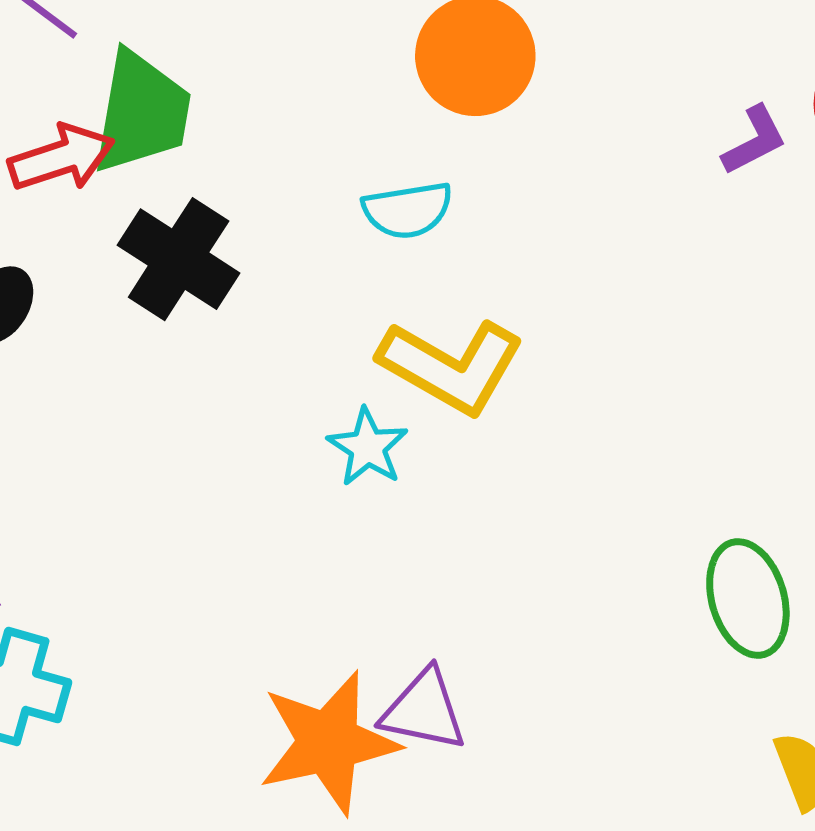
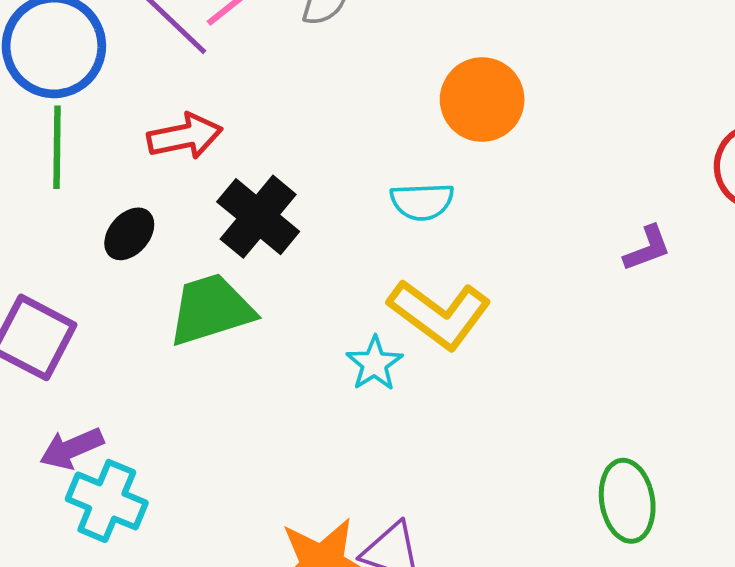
green trapezoid: (142, 112) -> (211, 309), moved, turned -124
purple L-shape: (754, 140) -> (647, 248), moved

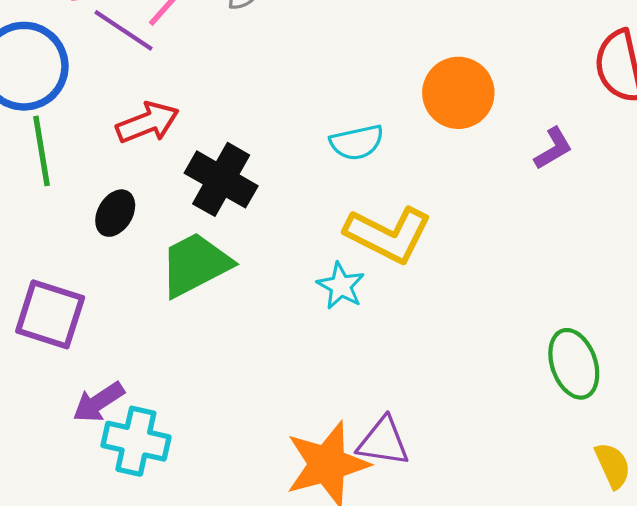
orange circle: (482, 100) -> (458, 93), moved

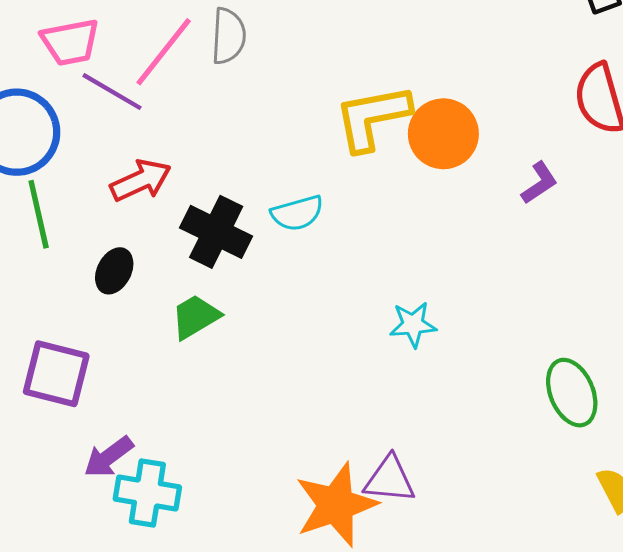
cyan semicircle: (357, 142) -> (297, 213), moved
yellow L-shape: (388, 235) -> (372, 117), moved, turned 146
green trapezoid: (195, 265) -> (195, 317), size x0.7
cyan star: (341, 286) -> (413, 325), moved, turned -30

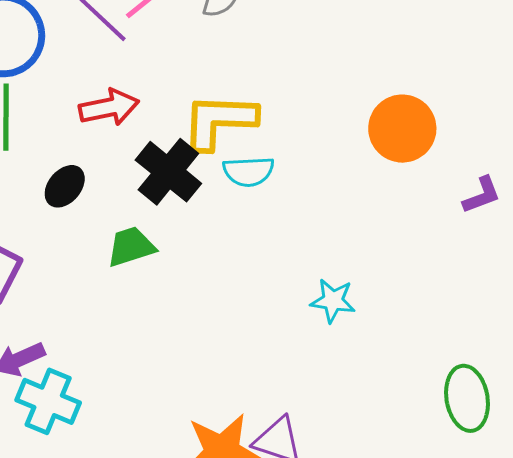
yellow L-shape: (372, 117) -> (219, 121), moved

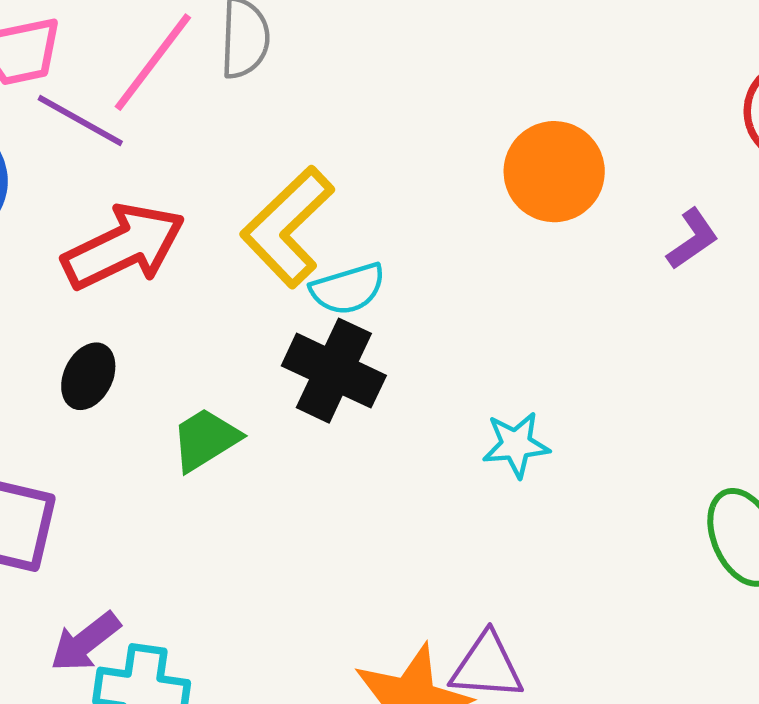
red arrow: (109, 107) -> (124, 247), size x1.4
yellow L-shape: (219, 121) -> (287, 227), turned -32
black cross: (168, 172) -> (334, 371), moved

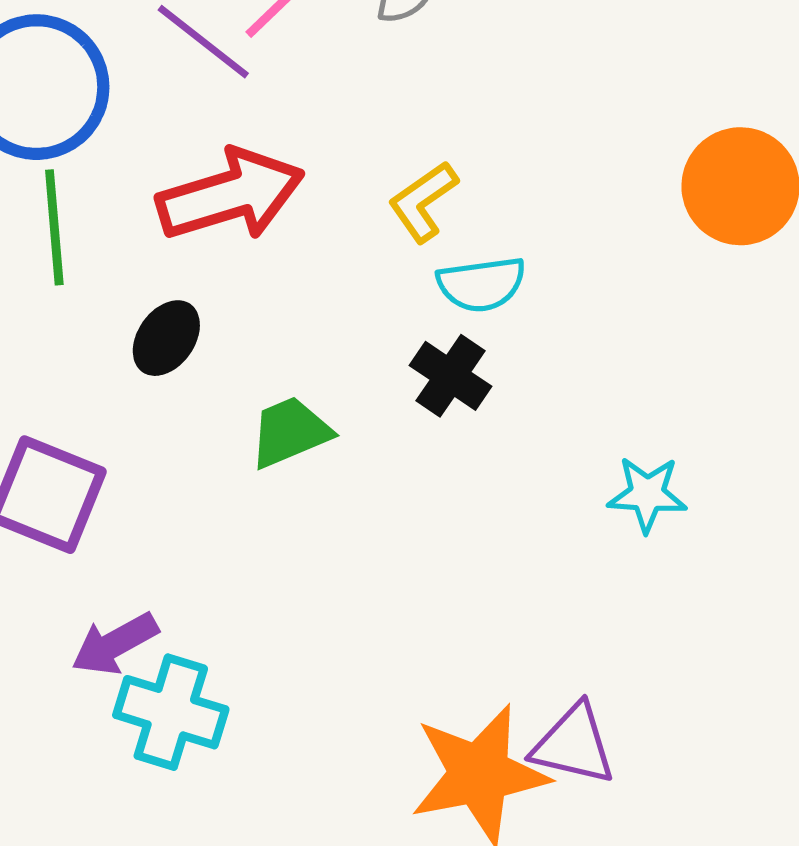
yellow L-shape: (287, 227) -> (423, 202), size x0.6
black cross: (334, 371) -> (450, 376), size x0.7

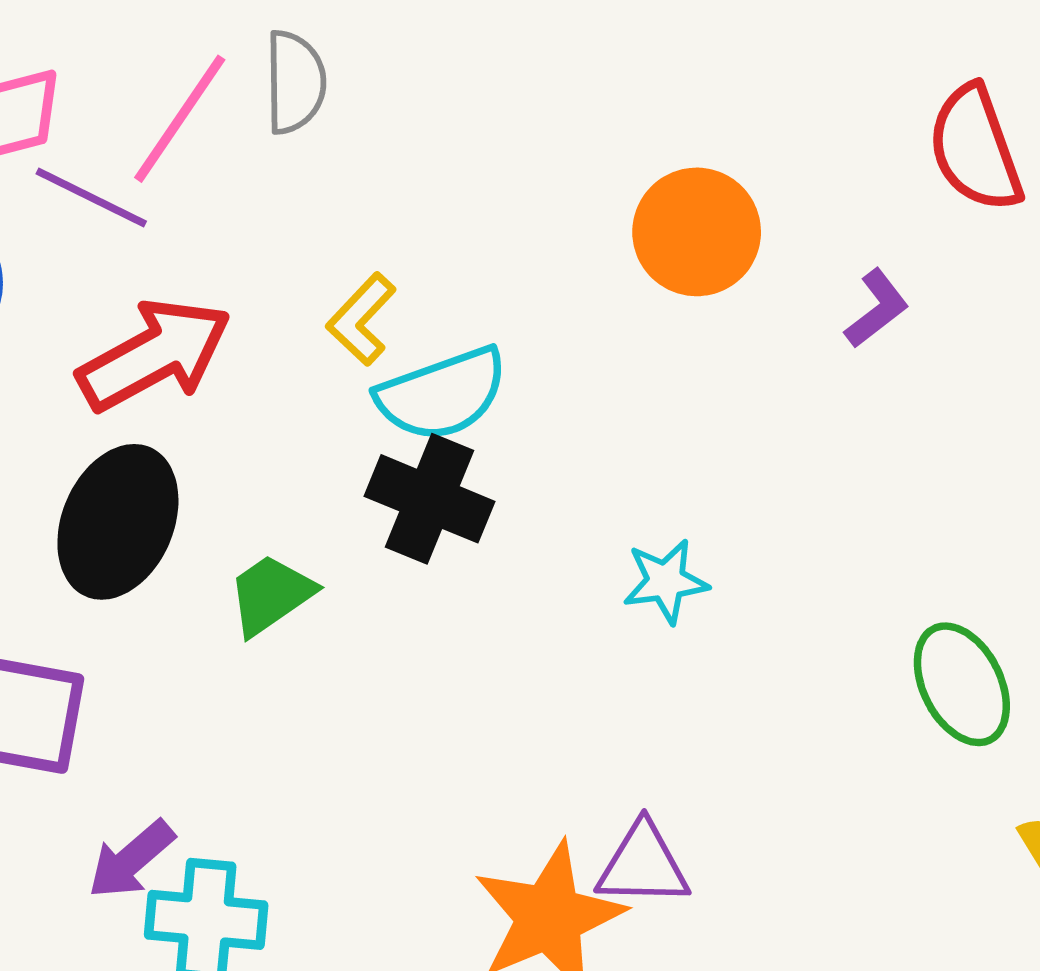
cyan semicircle: (481, 284) -> (442, 394), size x1.4
black ellipse: (166, 338) -> (118, 522), size x1.8
black cross: (450, 376) -> (429, 499), size x1.4

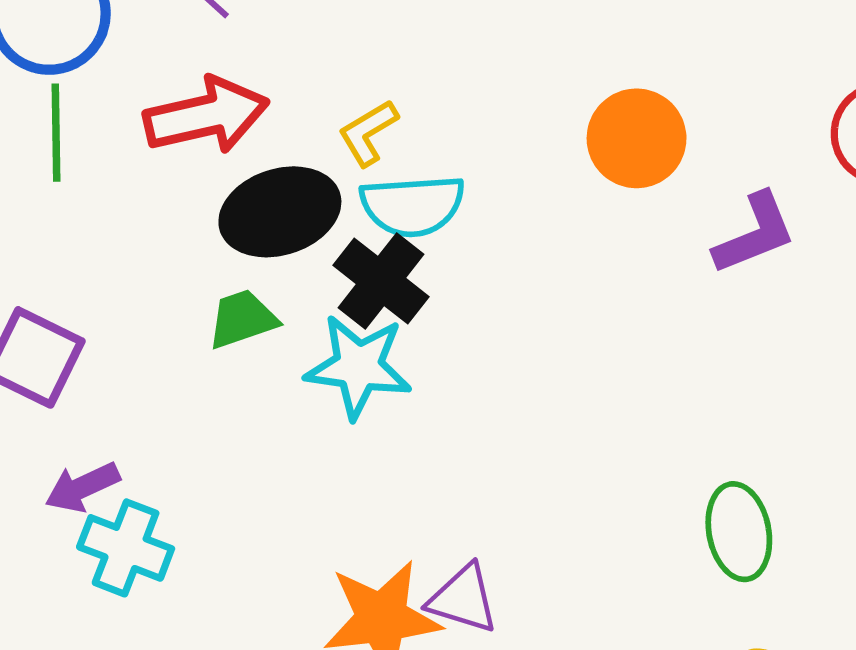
purple L-shape: (877, 309) -> (755, 234), size x1.5
black ellipse: (118, 522) -> (280, 212), moved, turned 33
cyan star: (666, 581) -> (358, 367), moved, size x1.6

